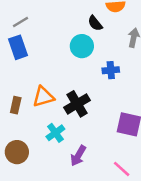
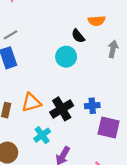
blue cross: (111, 70) -> (92, 106), moved

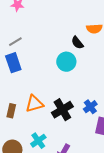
blue cross: (92, 106) -> (90, 107), turned -32
cyan cross: (42, 135) -> (38, 141), moved

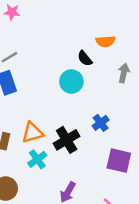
blue cross: (90, 107) -> (101, 123), moved
cyan cross: (38, 141) -> (37, 159), moved

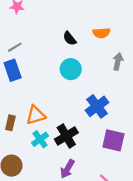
black semicircle: (85, 58) -> (70, 38), moved
blue cross: (101, 123) -> (97, 106), size x1.5
black cross: (67, 140) -> (66, 136), moved

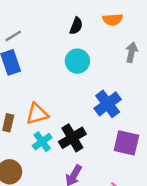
black semicircle: (70, 38) -> (76, 26), turned -120

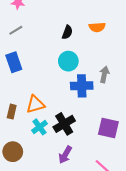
gray line: (13, 36) -> (16, 30), moved
gray arrow: (132, 52) -> (104, 75), moved
blue cross: (108, 104) -> (82, 86), moved, turned 35

